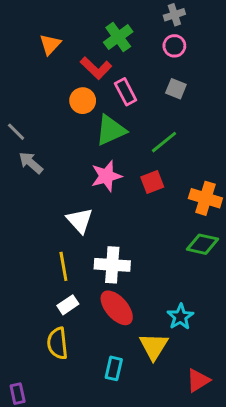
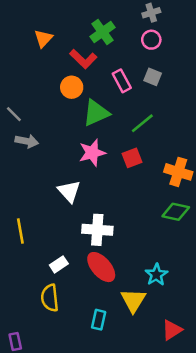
pink rectangle: (126, 92) -> (122, 81), moved
gray arrow: (31, 163) -> (27, 141), turned 150
yellow line: (63, 266) -> (20, 231), moved

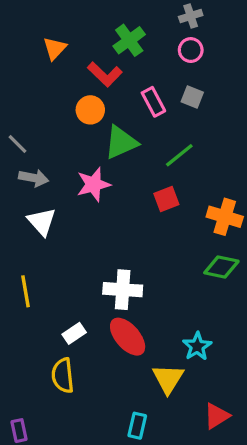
pink star: (92, 153) -> (94, 184), moved
white triangle: (69, 191) -> (42, 222), moved
cyan rectangle: (99, 320) -> (137, 426), moved

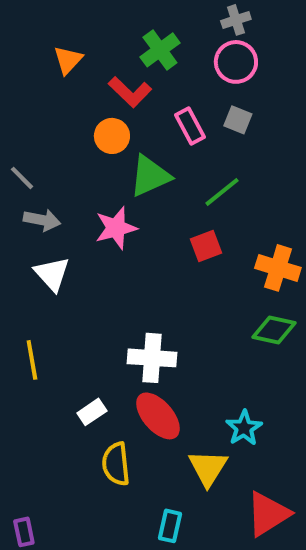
pink circle: (191, 50) -> (236, 62), size x1.4
yellow semicircle: (63, 375) -> (116, 464), moved
red triangle: (217, 416) -> (268, 514), size x1.4

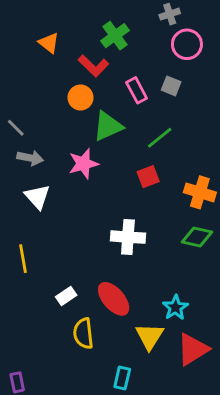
orange triangle: (68, 60) -> (49, 43), turned -35
pink circle: (236, 62) -> (187, 44), moved
white cross: (152, 358) -> (128, 237), moved
red triangle: (268, 514) -> (193, 349), moved

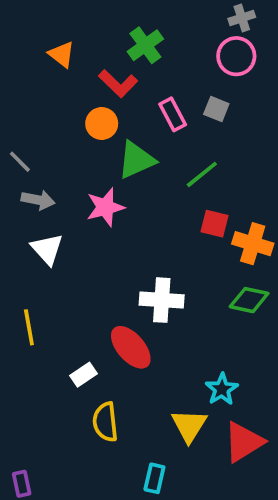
gray cross: (170, 14) -> (242, 18), moved
red square: (148, 177) -> (214, 224), moved, turned 35
red ellipse: (114, 299) -> (131, 347), moved

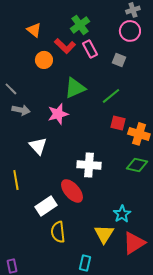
pink rectangle: (173, 114) -> (90, 49), moved
orange circle: (102, 124) -> (44, 60), moved
white triangle: (47, 249) -> (38, 146), moved
white rectangle: (83, 375) -> (46, 206), size x1.5

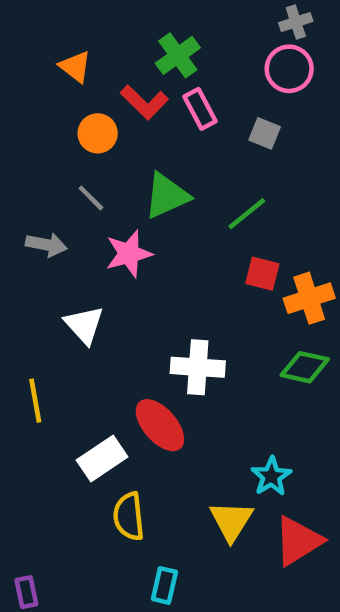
gray line: (11, 89) -> (91, 198), moved
orange cross: (139, 134) -> (309, 298), turned -35
cyan rectangle: (85, 263) -> (164, 585), moved

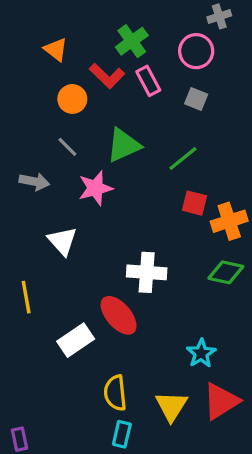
pink circle: (289, 69) -> (196, 51), moved
yellow semicircle: (129, 516) -> (115, 393), moved
yellow triangle: (231, 521) -> (171, 406), moved

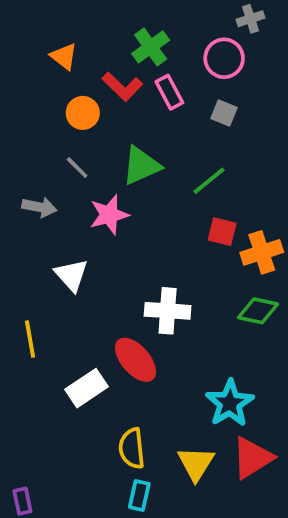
cyan star: (201, 353) -> (230, 403), size x1.4

